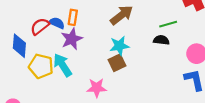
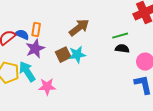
black semicircle: (161, 40) -> (122, 49), moved
brown square: (117, 63) -> (63, 55), moved
pink star: (97, 88) -> (47, 87), moved

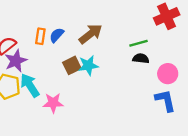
blue semicircle: (22, 35) -> (57, 35), moved, turned -72
purple star: (35, 49) -> (16, 61), moved

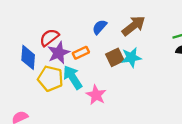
orange rectangle: (40, 36) -> (81, 53), moved, turned 56
pink star: (53, 103) -> (96, 95), turned 30

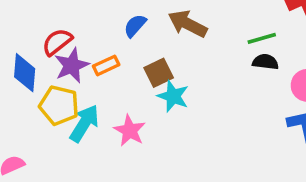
brown arrow: (134, 26) -> (188, 24), turned -115
cyan star: (131, 57) -> (173, 96), moved, turned 30
cyan arrow: (73, 77) -> (84, 123), moved, turned 65

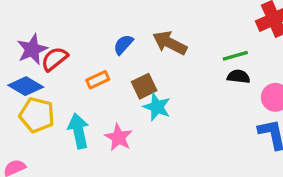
purple star: (72, 65) -> (32, 49), moved
blue diamond: (25, 73) -> (26, 86), turned -64
yellow pentagon: (59, 105) -> (37, 115), moved
cyan arrow: (84, 123) -> (79, 131), turned -44

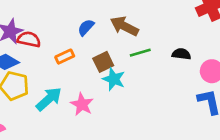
green line: (235, 56) -> (140, 53), moved
red semicircle: (55, 59) -> (29, 39), turned 50
cyan arrow: (79, 131) -> (49, 99), turned 60

